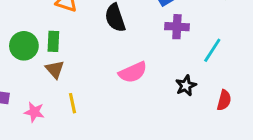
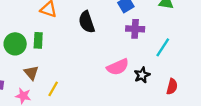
brown triangle: (55, 69) -> (31, 73), moved
pink semicircle: (133, 72) -> (118, 67), moved
yellow line: (72, 103) -> (53, 89), turned 42

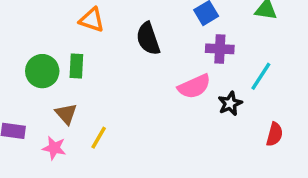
pink semicircle: (118, 67) -> (194, 86), moved
black star: (142, 75) -> (230, 104), moved

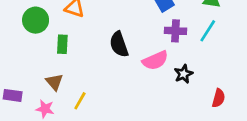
black semicircle: (148, 39) -> (119, 44), moved
green circle: (42, 71) -> (36, 20), moved
cyan line: (261, 76) -> (208, 31), moved

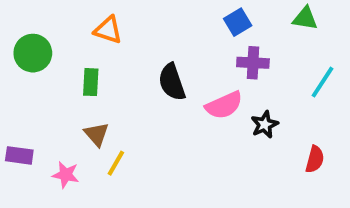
green circle: (36, 20) -> (33, 53), moved
cyan line: (208, 31) -> (322, 82), moved
brown triangle: (54, 82) -> (97, 134), moved

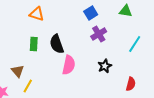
orange triangle: (108, 30) -> (37, 14), moved
purple cross: (253, 63) -> (99, 34), turned -35
green rectangle: (91, 82) -> (34, 44), moved
pink semicircle: (224, 105) -> (69, 65), moved, turned -54

